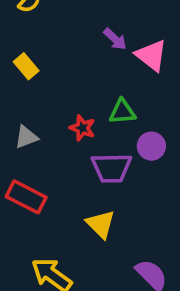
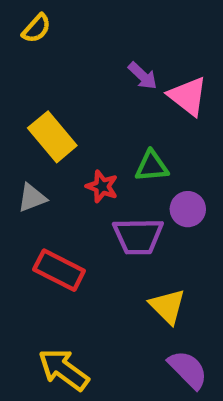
yellow rectangle: (26, 66) -> (52, 137), moved, size x1.5
red rectangle: (26, 197) -> (59, 270), moved
yellow triangle: (101, 224) -> (167, 306), moved

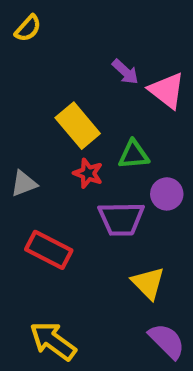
yellow rectangle: (52, 137) -> (78, 126), moved

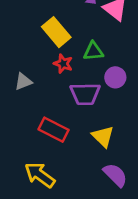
gray triangle: (24, 184) -> (23, 82), moved
red rectangle: (49, 250) -> (54, 130), moved

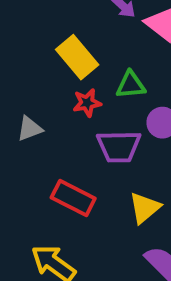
red star: (63, 64) -> (87, 103), turned -30
yellow triangle: (103, 136) -> (145, 208), turned 35

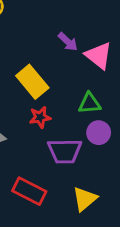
green triangle: (131, 85) -> (89, 103), moved

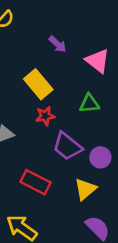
purple arrow: (68, 42) -> (58, 44), moved
purple circle: (99, 133) -> (100, 157), moved
purple trapezoid: (65, 151) -> (67, 146), turned 40

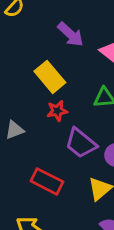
purple arrow: (58, 44) -> (70, 34), size x1.4

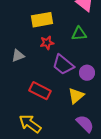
yellow rectangle: (50, 77) -> (42, 20), turned -60

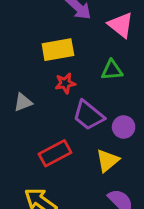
red rectangle: (40, 91) -> (55, 153), turned -55

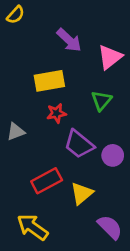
pink triangle: (121, 25) -> (110, 57), turned 44
green triangle: (112, 70) -> (101, 101), turned -45
yellow triangle: (108, 161) -> (82, 193), moved

